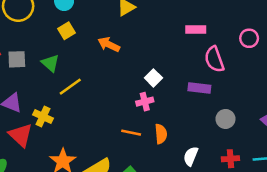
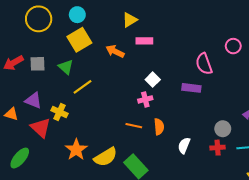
pink rectangle: (196, 30) -> (144, 41), moved
yellow square: (67, 31) -> (79, 40), size x1.6
gray circle: (225, 119) -> (223, 129), moved

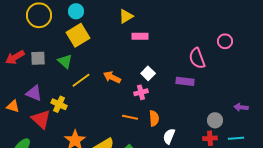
orange arrow: (115, 51) -> (112, 77), moved
white semicircle: (184, 145) -> (169, 136), moved

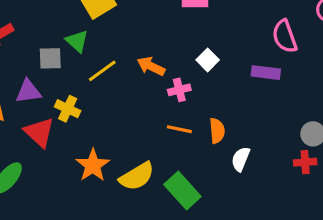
gray square: (38, 58) -> (50, 58), moved
pink cross: (141, 92) -> (179, 90), moved
purple triangle: (34, 93) -> (28, 91), turned -30

